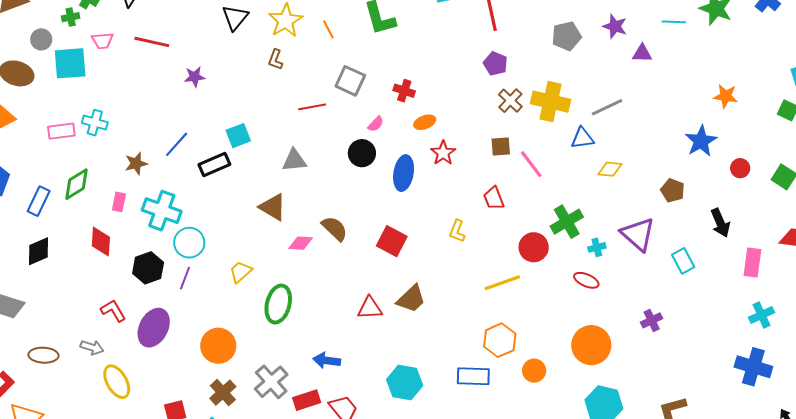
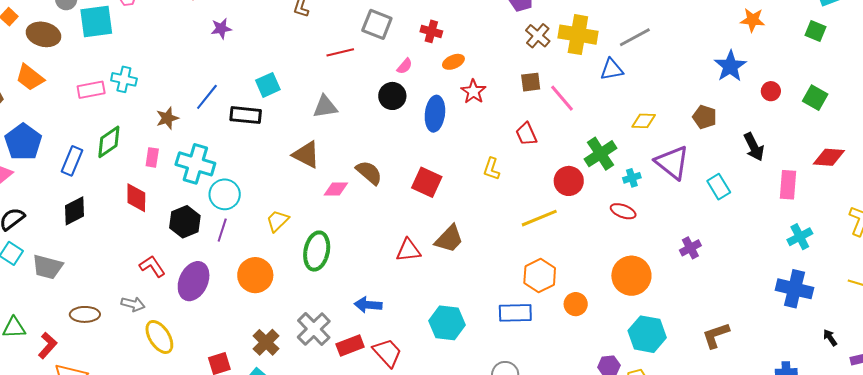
black rectangle: (214, 165) -> (246, 115), turned 32
yellow diamond: (610, 169) -> (644, 121), moved
orange circle: (218, 346) -> (255, 275), moved

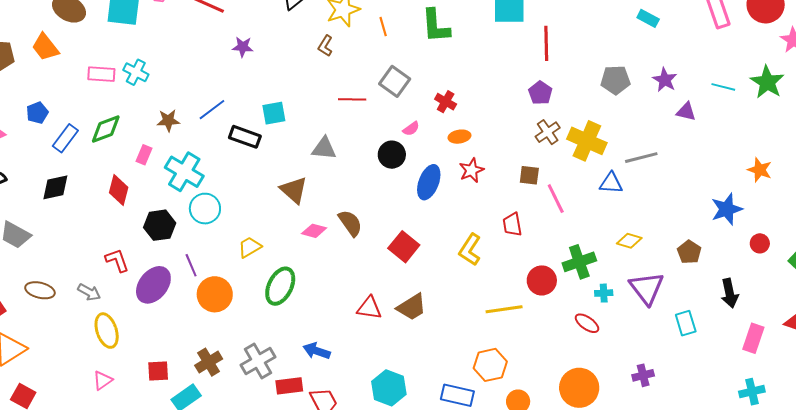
blue pentagon: (23, 142) -> (37, 113), moved, size x0.6
yellow L-shape: (492, 169) -> (470, 250), size x1.4
purple line: (222, 230) -> (191, 265), moved, turned -55

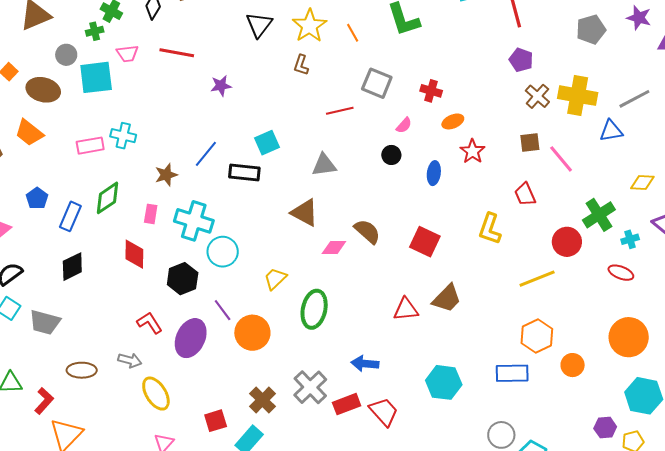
black circle: (392, 155) -> (391, 155), size x0.7
blue ellipse: (429, 182) -> (434, 173), size x0.7

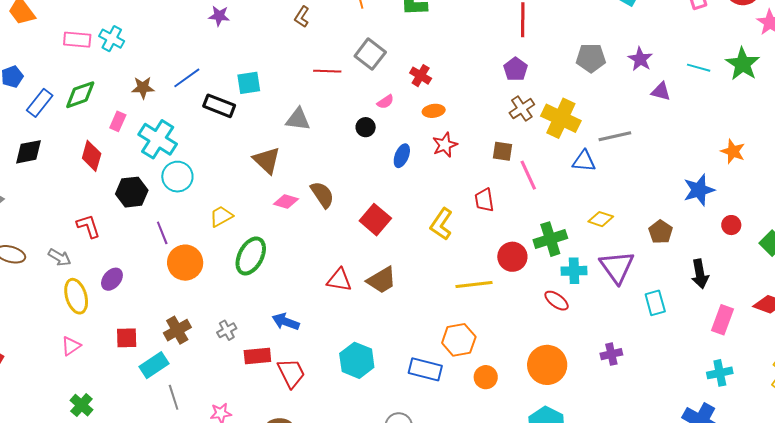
cyan cross: (630, 239) -> (574, 271), size x1.4
purple ellipse: (191, 338) -> (112, 279), moved, size x0.6
gray cross: (310, 387) -> (227, 330), size x0.6

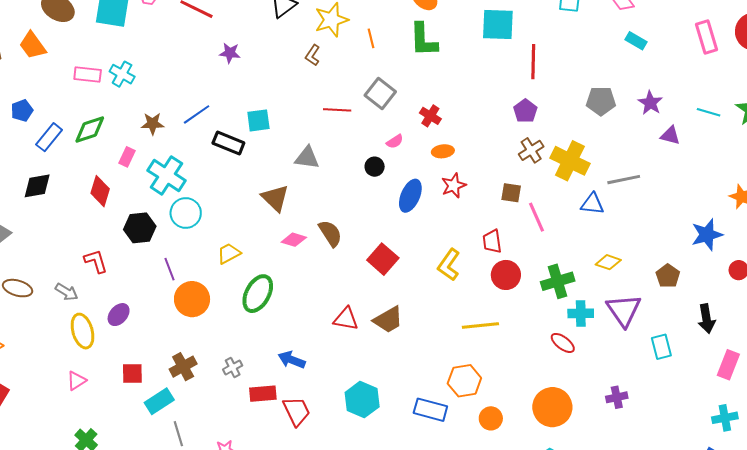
blue ellipse: (402, 156) -> (410, 196), size x1.4
red circle: (512, 257) -> (506, 275), moved

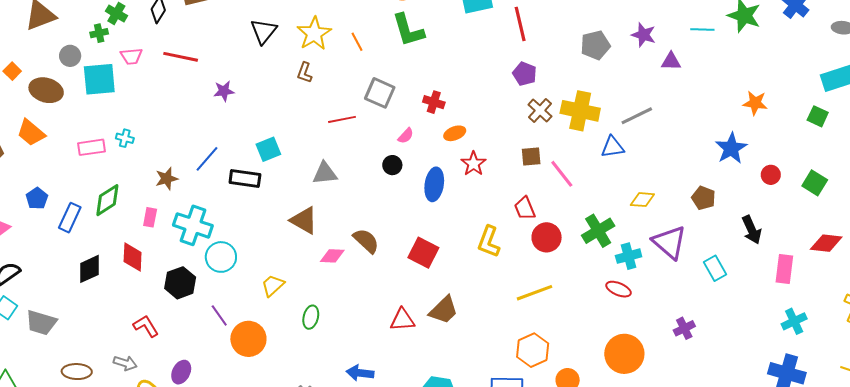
cyan cross: (122, 74) -> (125, 138), size x0.7
black diamond: (37, 186) -> (89, 269), moved
green ellipse: (258, 294) -> (311, 317), size x0.6

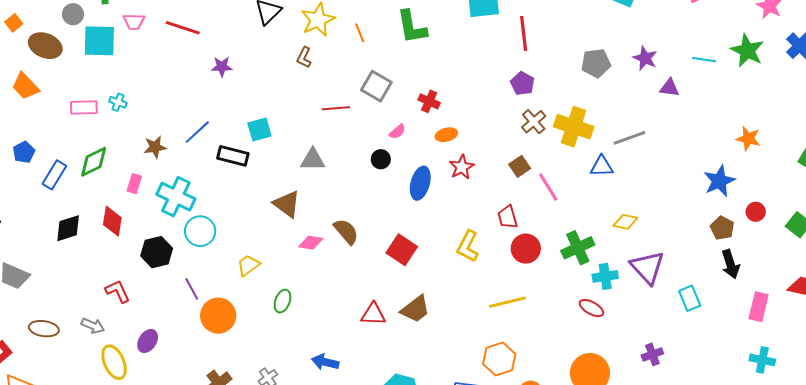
brown square: (531, 156) -> (520, 166), turned -35
brown pentagon: (704, 198) -> (722, 228), moved
cyan cross: (794, 321) -> (762, 360), turned 30

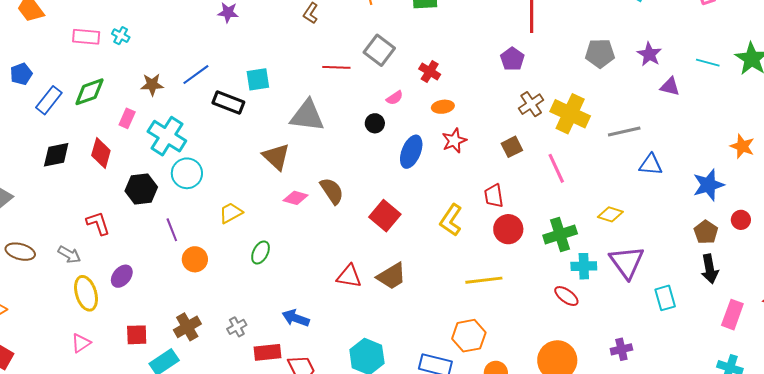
purple pentagon: (523, 83) -> (512, 59), moved
gray triangle: (313, 160) -> (307, 116), size x1.4
blue triangle: (602, 166) -> (651, 165), moved
pink line: (548, 187) -> (556, 168), moved
orange circle: (218, 316) -> (195, 259), size x0.7

